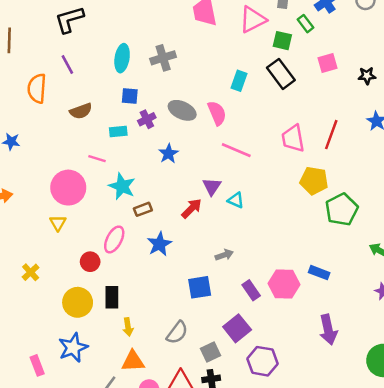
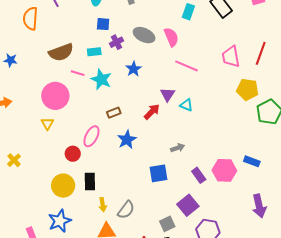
brown semicircle: (81, 111) -> (61, 52), moved, size x1.4
cyan star: (122, 186) -> (101, 79), moved
yellow cross: (31, 272) -> (14, 160), moved
gray semicircle: (177, 333) -> (126, 210), moved

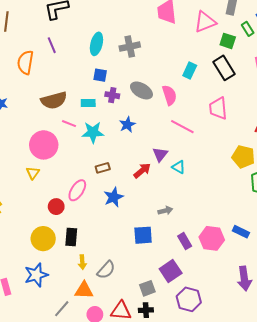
purple cross: (116, 42) -> (112, 95), turned 32
pink trapezoid: (231, 57) -> (218, 108), moved
cyan star: (101, 79) -> (93, 132), turned -30

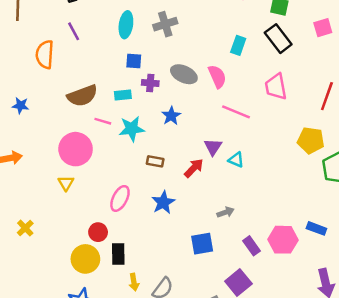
brown rectangle: (103, 168) -> (155, 161), moved, turned 32
red circle: (56, 207) -> (98, 232), moved

